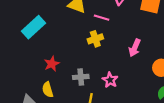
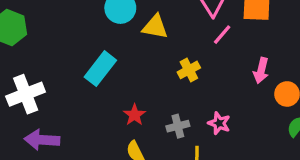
pink line: (102, 18) -> (222, 35), moved, turned -56
pink arrow: (135, 48) -> (261, 71), moved

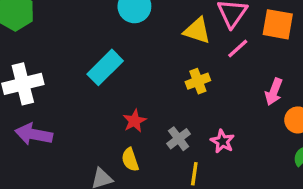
yellow triangle: (155, 27) -> (197, 31), moved
gray cross: (178, 126) -> (179, 139), turned -30

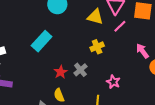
pink arrow: (274, 92) -> (142, 51), turned 126
gray cross: (179, 139) -> (80, 70), moved

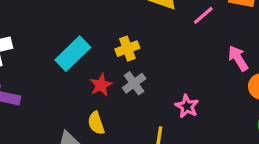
cyan rectangle: (42, 41) -> (73, 54), moved
yellow cross: (97, 47) -> (127, 49), moved

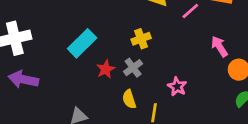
yellow cross: (127, 49) -> (141, 39), moved
yellow semicircle: (96, 123) -> (129, 99), moved

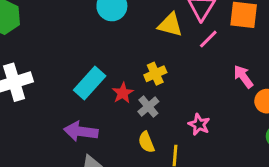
red star: (106, 69) -> (123, 93), moved
purple arrow: (23, 79) -> (81, 131), moved

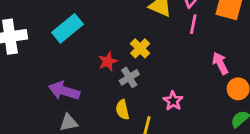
pink line: (208, 39) -> (193, 24), turned -42
yellow cross: (155, 74) -> (140, 48), turned -30
cyan rectangle: (90, 83) -> (68, 28), moved

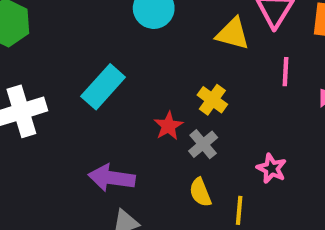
pink line: (193, 24) -> (285, 72), moved

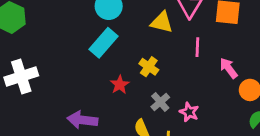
cyan rectangle: (103, 87) -> (103, 43), moved
gray cross: (203, 144) -> (160, 102), moved

